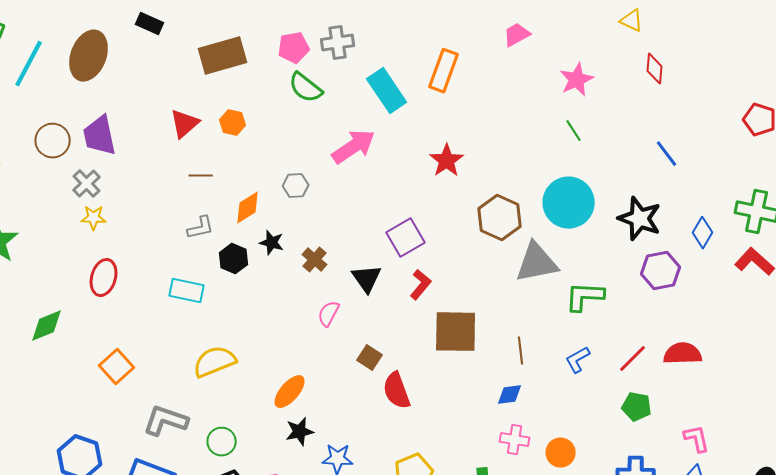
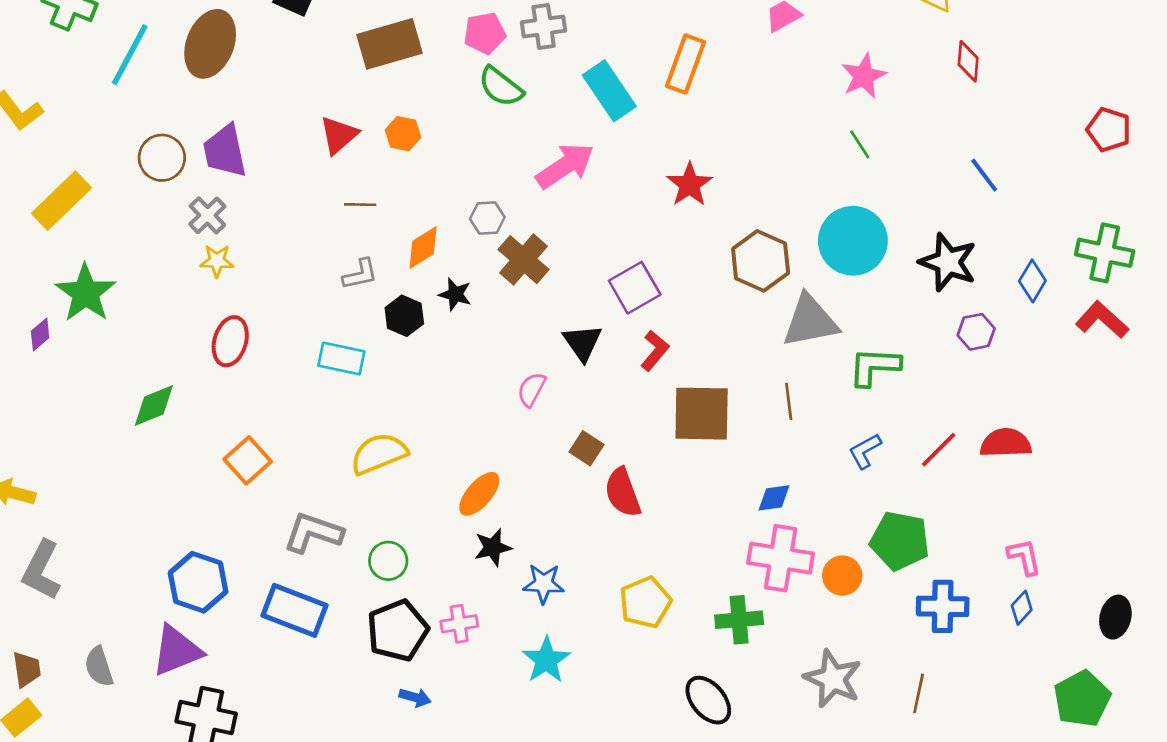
brown cross: (315, 260) -> (523, 260), moved, size x1.5
purple hexagon: (661, 271) -> (976, 332), size x0.7
brown line: (521, 351) -> (789, 401), moved
green pentagon: (637, 407) -> (900, 541), moved, size x1.5
pink cross: (515, 440) -> (781, 558), size x1.6

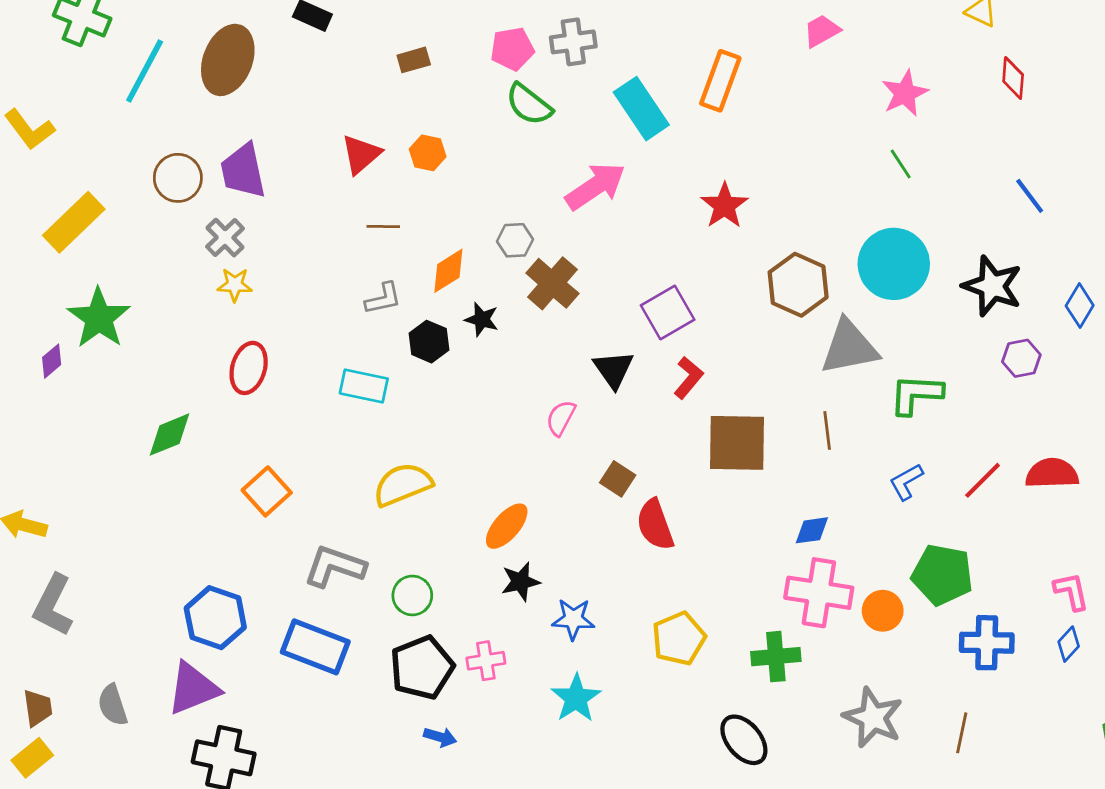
brown rectangle: (390, 44) -> (414, 60), size x0.5

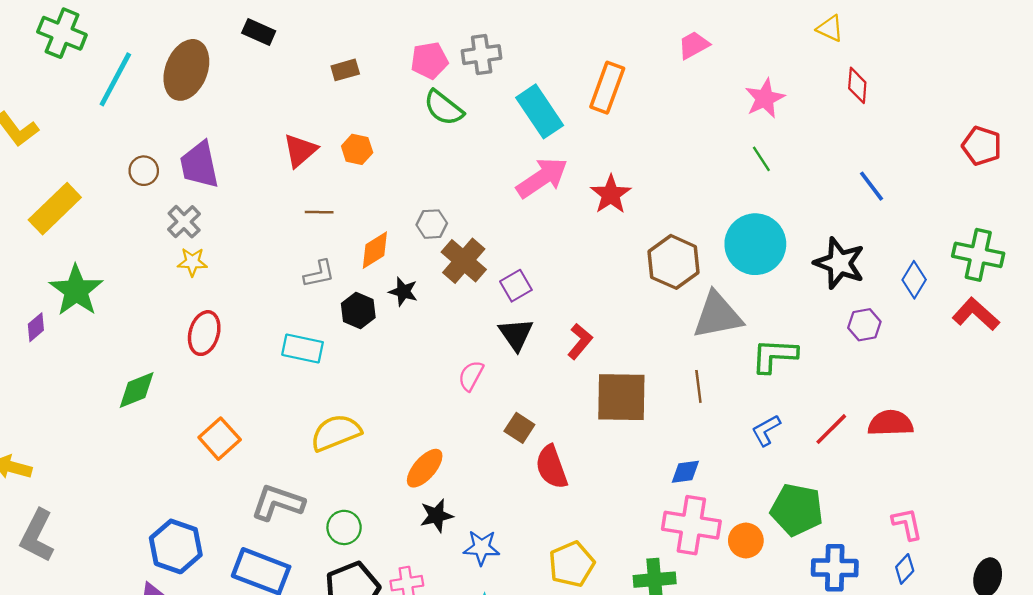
brown circle: (178, 178) -> (144, 171), size x0.7
pink arrow: (595, 186) -> (542, 178), moved
purple square: (668, 312) -> (516, 286), moved, size x0.7

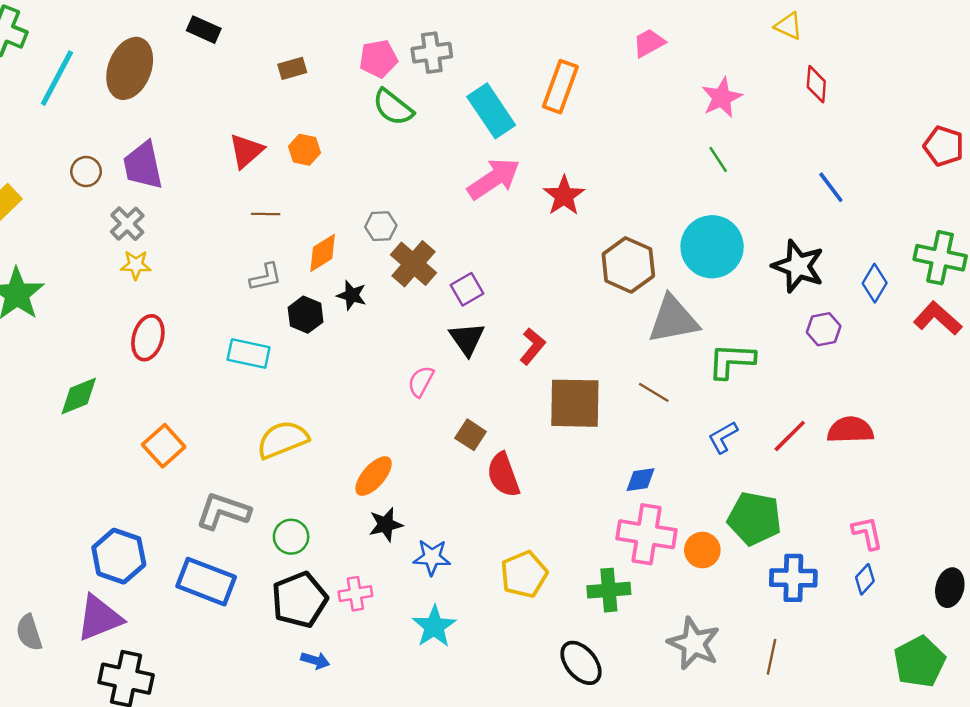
brown line: (698, 386) -> (654, 392), turned -52

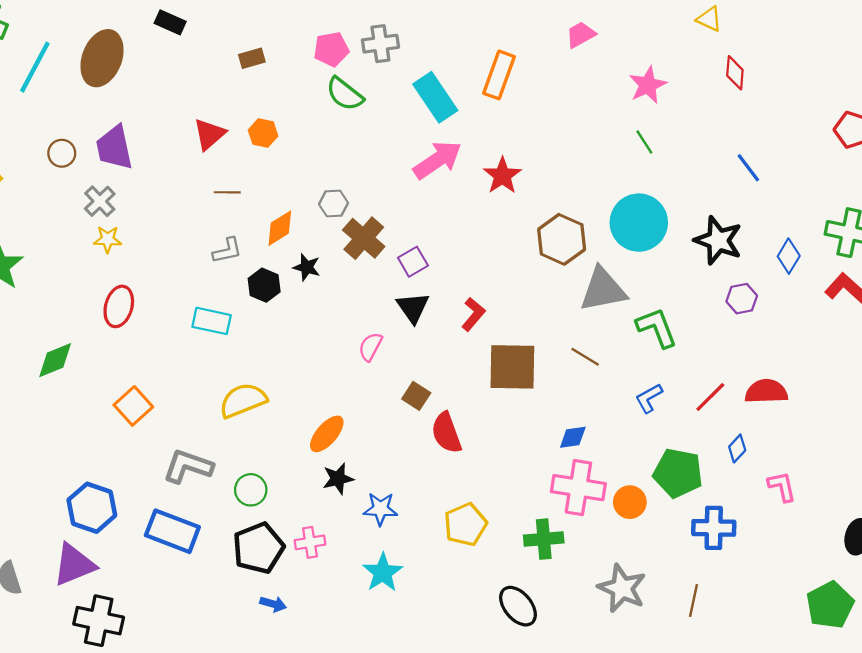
green L-shape: (731, 361) -> (657, 328), turned 66
blue diamond: (865, 579) -> (737, 448), moved

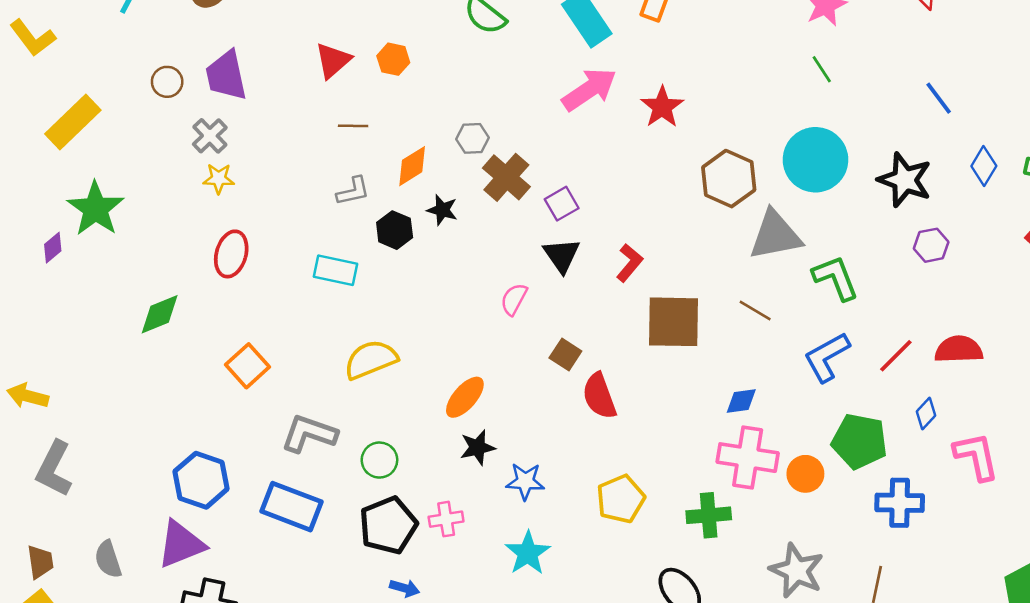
blue diamond: (789, 256) -> (984, 166), moved
blue L-shape: (649, 398) -> (827, 357), size x1.5
pink L-shape: (782, 486) -> (976, 456), size x1.4

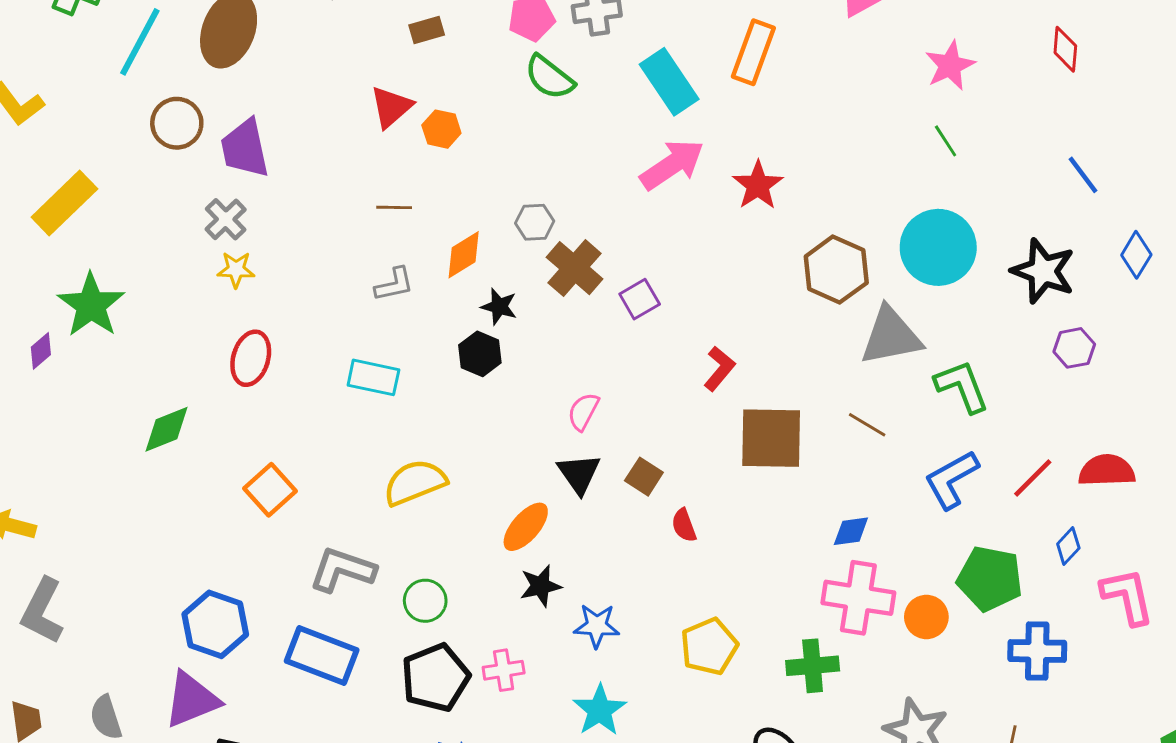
red triangle: (333, 60) -> (391, 107), moved
brown circle: (167, 82) -> (177, 123), moved, size x1.4
black hexagon: (395, 230) -> (480, 354), moved
black triangle: (562, 255) -> (579, 474), moved
red semicircle: (599, 396) -> (684, 525), size x0.6

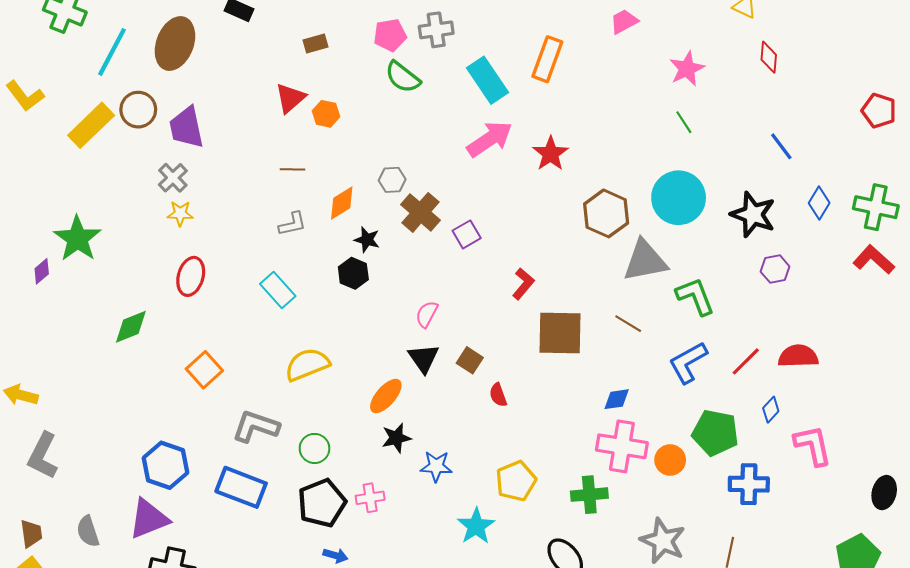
yellow rectangle: (64, 203) -> (91, 125), moved
cyan rectangle: (373, 377) -> (278, 290), turned 36
cyan star: (600, 710) -> (476, 526), moved

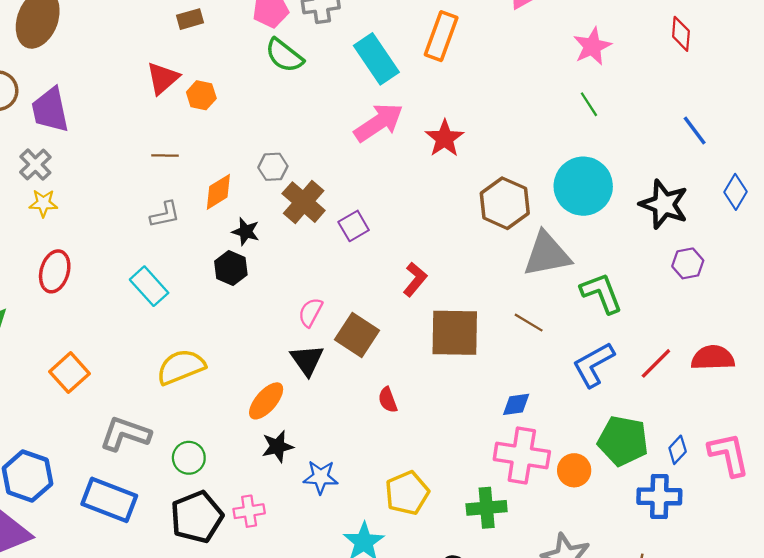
brown square: (470, 360) -> (357, 335), moved, size x1.5
blue diamond: (771, 410) -> (678, 450), moved

